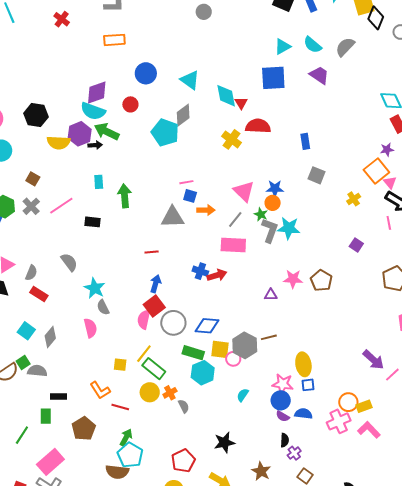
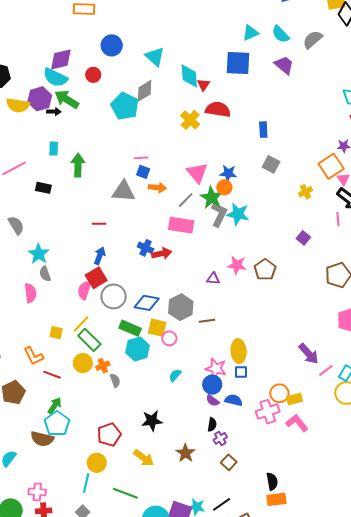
green star: (261, 214) -> (212, 198), size x1.6
gray hexagon: (245, 345) -> (181, 307), moved

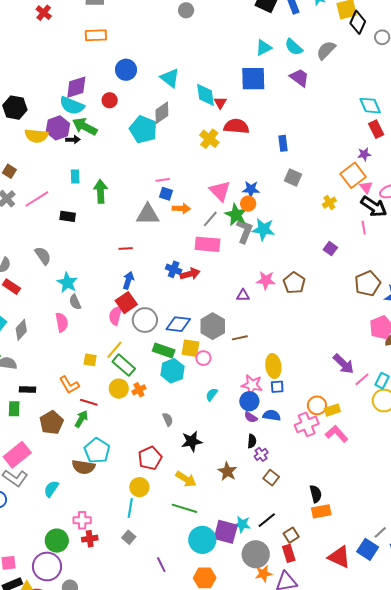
gray semicircle: (115, 380) -> (168, 419), moved
green arrow: (55, 406) -> (81, 419), moved
green line: (125, 493) -> (184, 508), moved

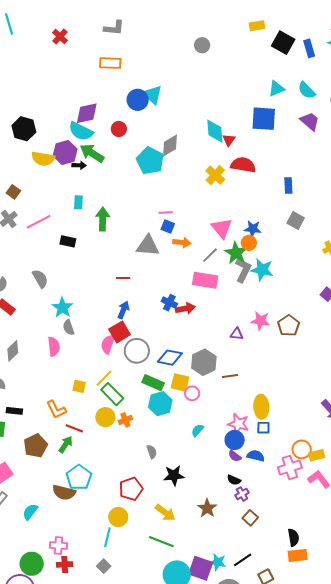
cyan triangle: (170, 78) -> (153, 95), moved
black semicircle: (252, 441) -> (234, 480), turned 104

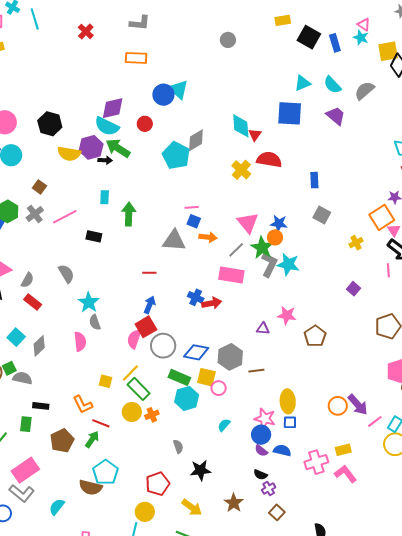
brown pentagon: (289, 325) -> (315, 336), moved
orange circle: (302, 449) -> (338, 406), moved

